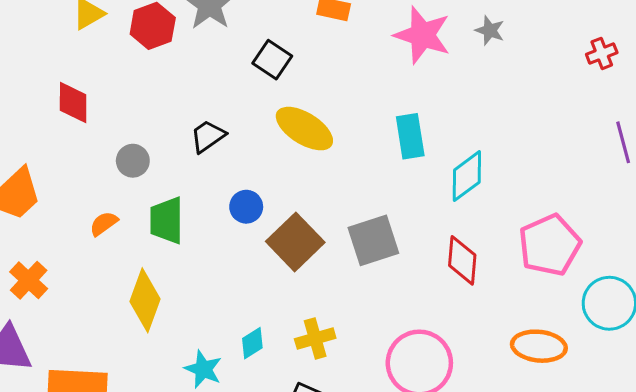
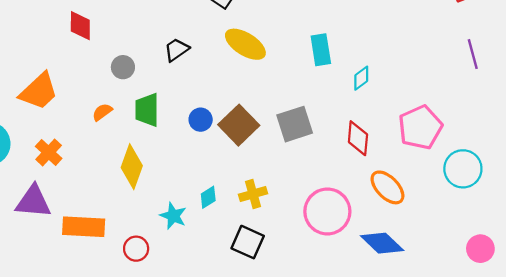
cyan diamond: (467, 176) -> (361, 78), size x0.7
blue circle: (246, 207) -> (201, 120), moved
orange ellipse: (539, 346) -> (387, 187), moved, turned 39

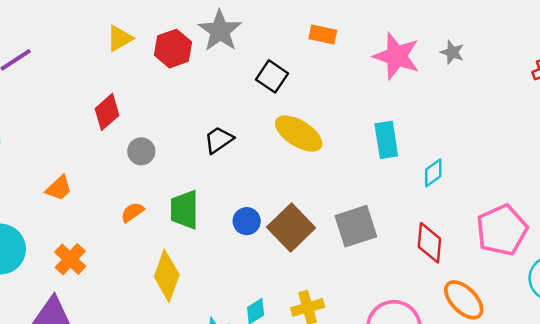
red diamond: (80, 26) -> (107, 112), turned 48
gray circle: (123, 67) -> (141, 151), moved
orange trapezoid: (39, 91) -> (59, 188), size x0.6

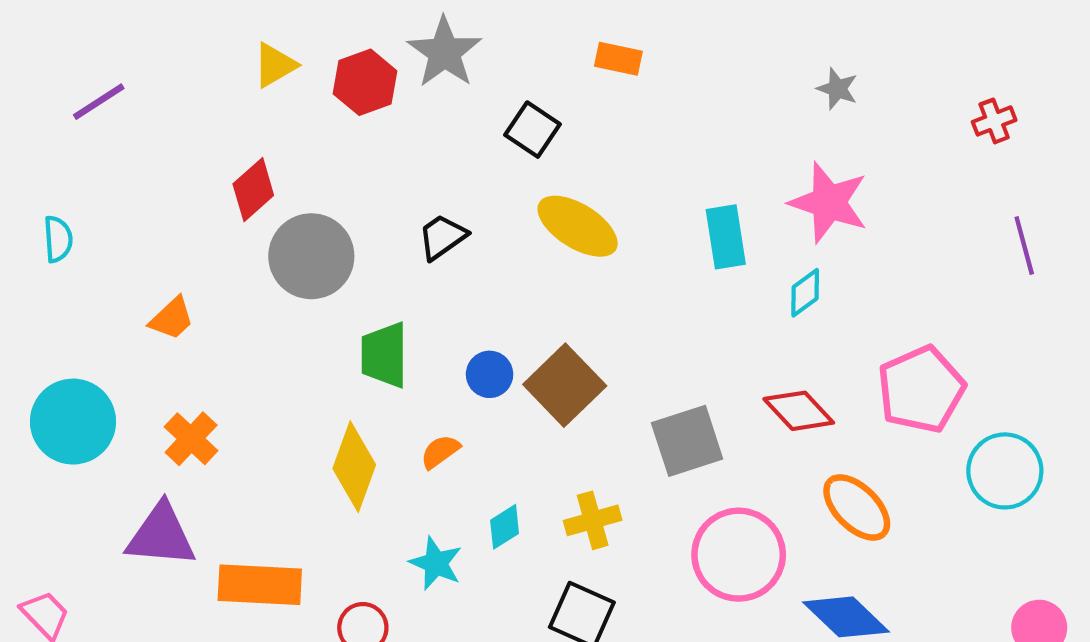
pink star: (396, 56) -> (829, 203), moved
gray circle: (141, 151) -> (311, 256), size x1.8
orange semicircle: (132, 212) -> (440, 452), moved
gray square: (356, 226) -> (687, 441), moved
red diamond: (429, 243) -> (799, 411), turned -48

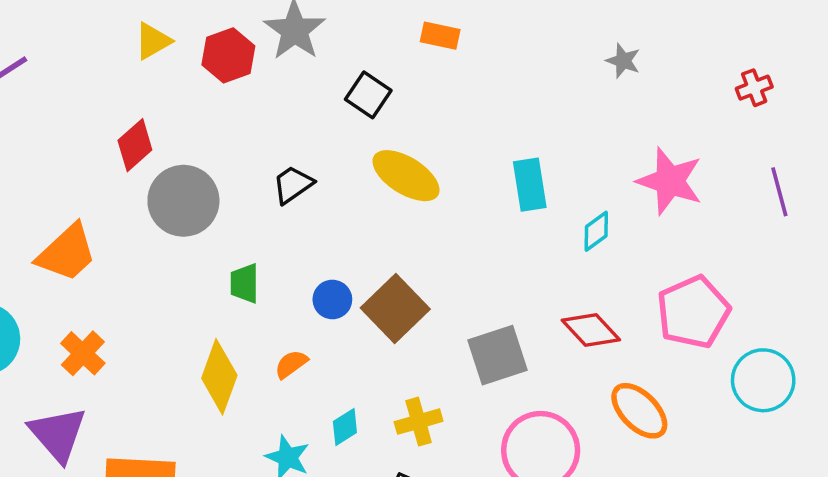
pink star: (829, 203) -> (670, 181), moved
orange trapezoid: (172, 319) -> (67, 253), size x1.6
green trapezoid: (384, 355) -> (244, 283), size x0.7
purple triangle: (161, 535) -> (58, 434), turned 44

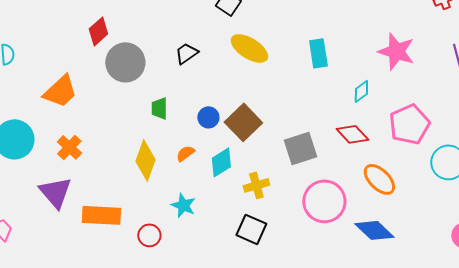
cyan diamond: (596, 231) -> (361, 91), moved
cyan diamond: (345, 427) -> (221, 162), moved, size x1.4

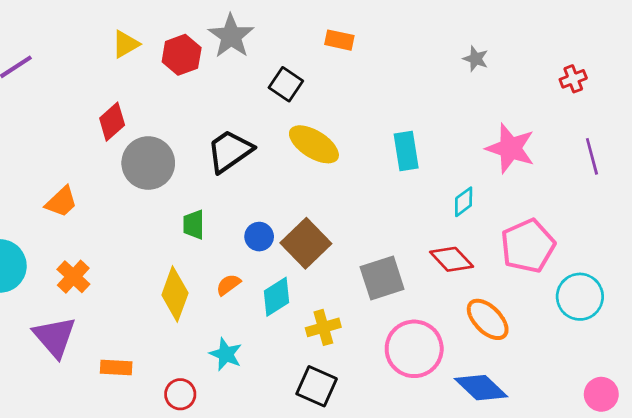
black trapezoid: (186, 53) -> (230, 151), size x1.5
orange trapezoid: (60, 91) -> (61, 202), size x0.7
orange rectangle: (101, 215) -> (116, 368), size x0.6

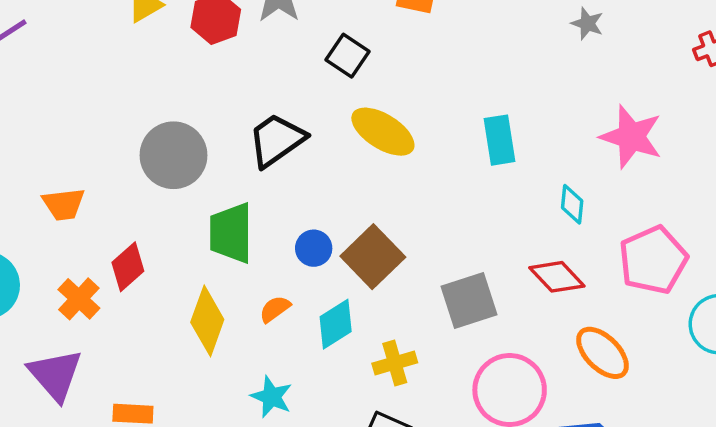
red diamond: (112, 122) -> (128, 267), moved
orange trapezoid: (61, 202) -> (64, 204), turned 36
cyan diamond: (464, 202) -> (572, 204), turned -48
green trapezoid: (194, 225) -> (231, 233), size x1.6

